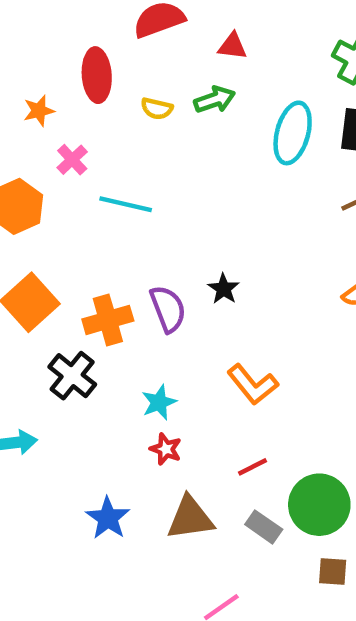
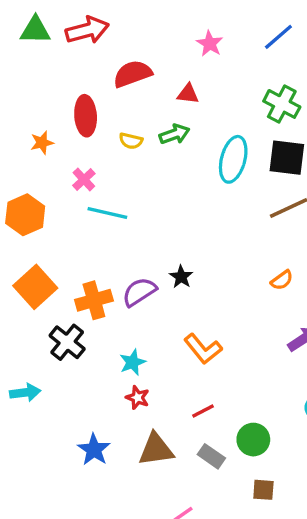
pink cross: (72, 160) -> (84, 179), moved
purple semicircle: (168, 309) -> (139, 292), turned -102
green circle: (319, 505) -> (253, 440), size x0.7

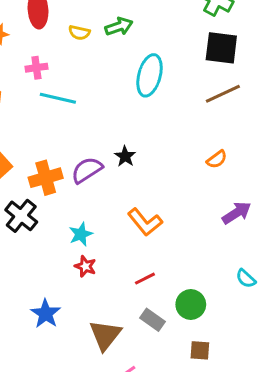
cyan ellipse: (233, 159) -> (150, 75), moved
pink cross: (84, 179) -> (36, 68), turned 35
brown triangle: (156, 450) -> (105, 335), moved, turned -44

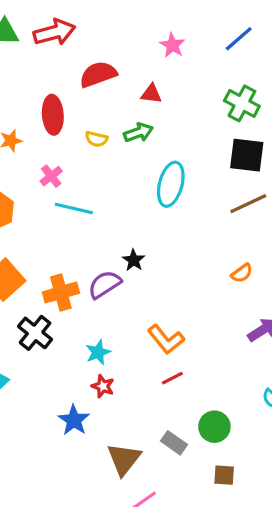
pink cross: (36, 68) -> (51, 176), turned -30
black star: (125, 156) -> (134, 260), moved
red line: (145, 279) -> (172, 378), moved
blue star: (46, 314) -> (74, 420), moved

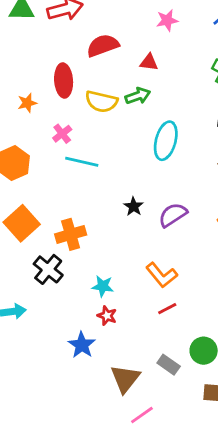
pink star: (172, 45) -> (167, 20), turned 30
yellow semicircle: (96, 139) -> (101, 102), size x1.6
purple semicircle: (105, 284) -> (173, 215), moved
cyan star: (98, 352) -> (103, 286), turned 30

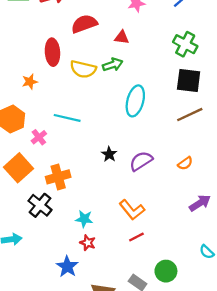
orange star: (27, 103) -> (30, 82), moved
pink cross: (62, 134) -> (39, 137), moved

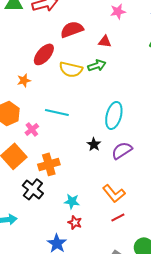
red ellipse: (52, 52) -> (44, 54), turned 45
cyan ellipse: (135, 101) -> (114, 115), moved

